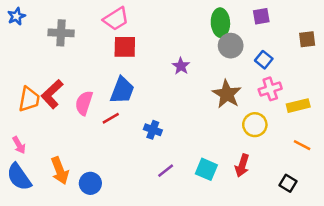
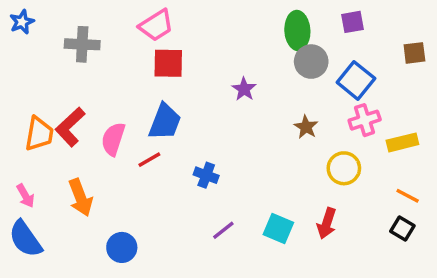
blue square: (264, 60) -> (356, 80), size x1.5
brown star: (227, 94) -> (306, 127), size x0.6
orange arrow: (60, 171) -> (80, 198), moved
black square: (288, 183) -> (402, 229), moved

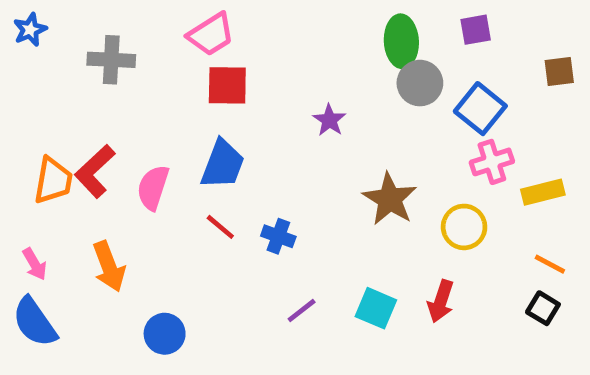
brown star: (306, 127) -> (390, 199), moved, size x1.6
red line: (149, 160) -> (220, 227), moved, turned 70

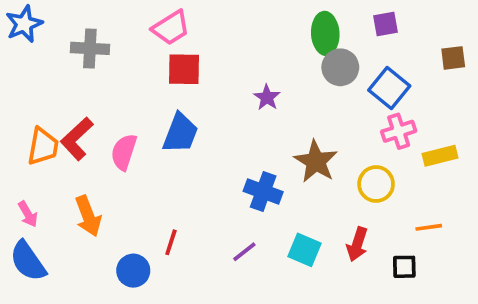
blue star: (30, 30) -> (24, 24), size x1.4
red line: (220, 227) -> (171, 242), moved, turned 68
blue cross: (278, 236) -> (263, 192), moved, size x1.4
orange line: (550, 264) -> (429, 227), moved, turned -36
black square: (543, 308) -> (404, 267), moved, turned -32

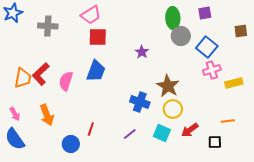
yellow circle: (376, 184) -> (173, 109), moved
red arrow: (357, 244) -> (190, 130), turned 36

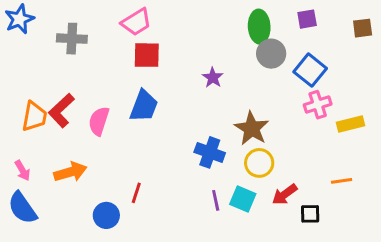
brown square: (241, 31) -> (363, 28), moved
orange arrow: (47, 115) -> (70, 172), turned -85
purple line: (130, 134) -> (216, 200), moved, turned -64
black square: (215, 142) -> (310, 214), moved

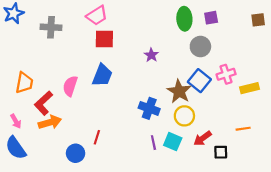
purple square: (307, 19) -> (211, 18), moved
gray circle: (271, 54) -> (200, 47), moved
blue square: (310, 70) -> (199, 81), moved
red L-shape: (61, 111) -> (44, 103), moved

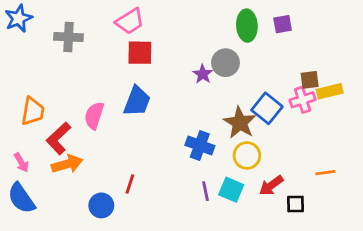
brown square: (258, 20) -> (310, 80), moved
gray circle: (200, 47) -> (225, 63), moved
yellow rectangle: (250, 88) -> (330, 91), moved

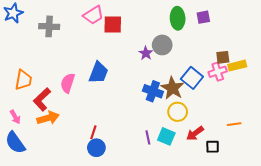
red square: (140, 53) -> (113, 24), moved
blue cross: (200, 145) -> (153, 91), moved
blue circle: (101, 205) -> (96, 148), moved

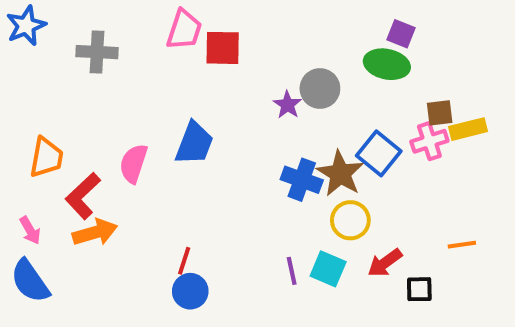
pink trapezoid: (93, 15) -> (184, 30), turned -40
purple square: (203, 17) -> (401, 34), turned 32
green ellipse: (178, 18) -> (387, 64), moved, turned -75

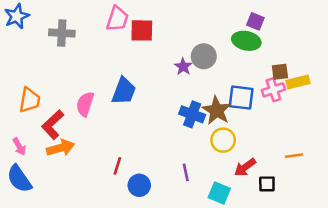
blue square: (379, 153) -> (241, 98), turned -32
cyan square: (328, 269) -> (219, 193), moved
blue circle: (190, 291) -> (139, 185), moved

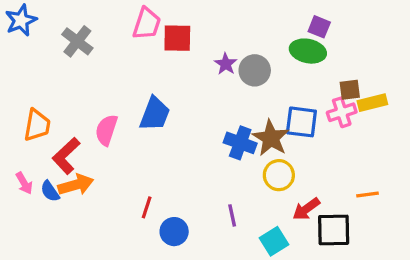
gray cross: (62, 33) -> (77, 41), turned 35
purple star: (183, 67) -> (226, 64), moved
blue semicircle: (19, 179) -> (50, 191), moved, size x0.6
black square: (267, 184) -> (334, 230), size x1.6
cyan square: (219, 193) -> (274, 241), turned 35

